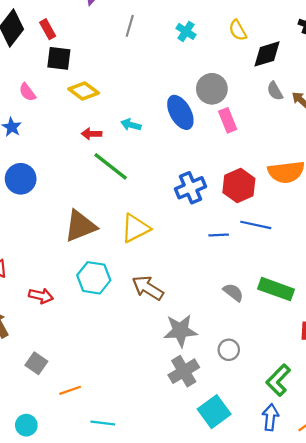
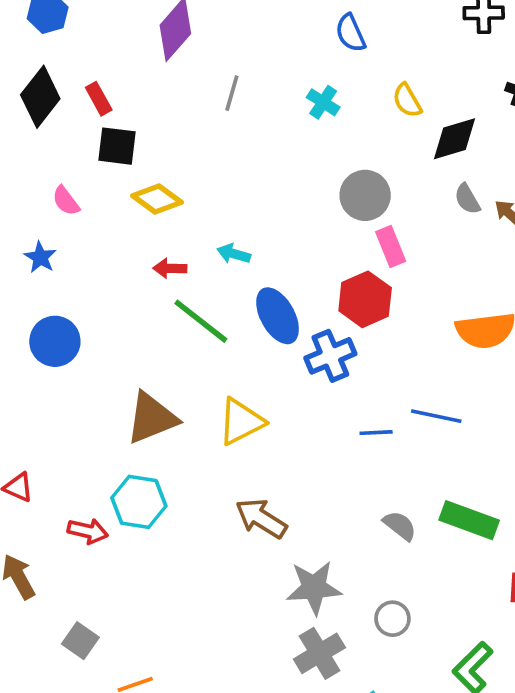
blue ellipse: (180, 112) -> (278, 316), moved
red hexagon: (239, 186) -> (365, 299), moved
cyan hexagon: (94, 278) -> (139, 502), moved

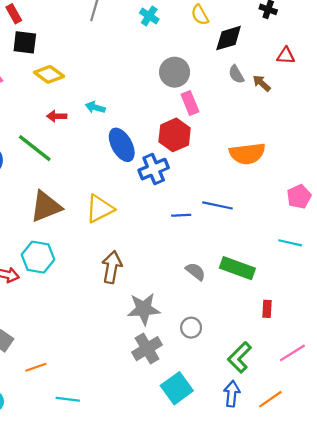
green line: (201, 321) -> (35, 148), moved
brown arrow: (261, 518) -> (112, 267), turned 68

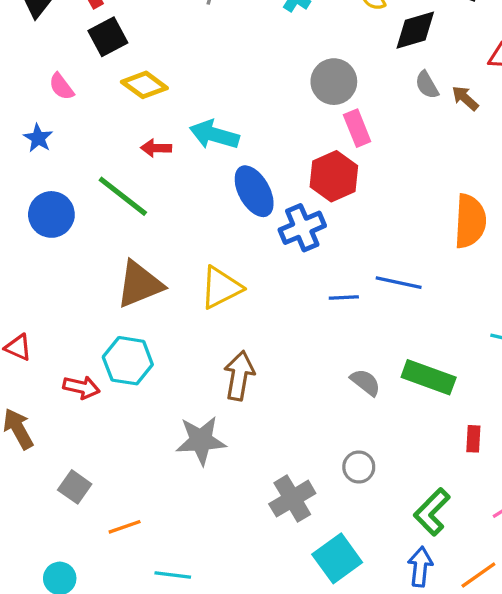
black square: (25, 42) -> (108, 37), turned -35
cyan arrow: (95, 107) -> (214, 135), size x1.6
orange semicircle: (247, 154) -> (470, 221), moved, turned -80
gray star: (144, 309) -> (201, 440), moved

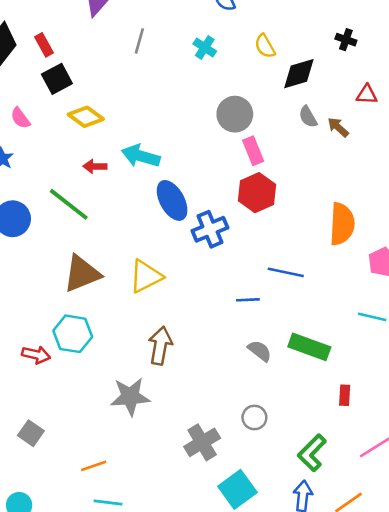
red hexagon: (334, 176) -> (257, 193), moved
blue line: (344, 298) -> (248, 300), moved
orange line: (125, 527) -> (94, 466), moved

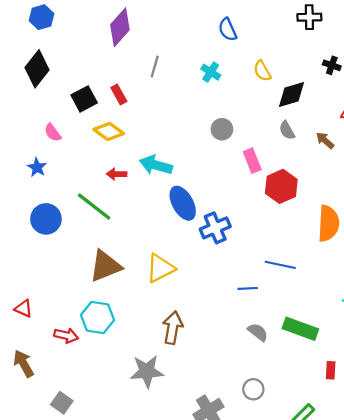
red rectangle: (44, 45) -> (119, 94), moved
gray circle: (235, 114) -> (222, 129), moved, size x0.7
gray semicircle: (308, 117) -> (287, 130), moved
red hexagon: (257, 193) -> (281, 186), moved

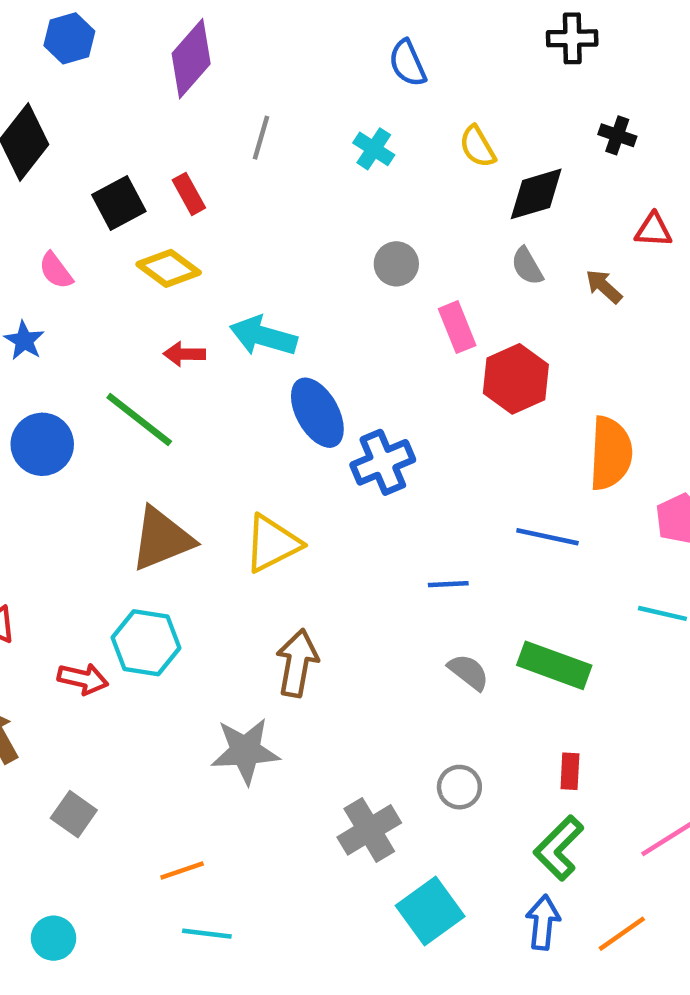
blue hexagon: (41, 17) -> (69, 38), moved
blue line: (280, 265) -> (547, 537), moved
red rectangle: (331, 370) -> (570, 771), moved

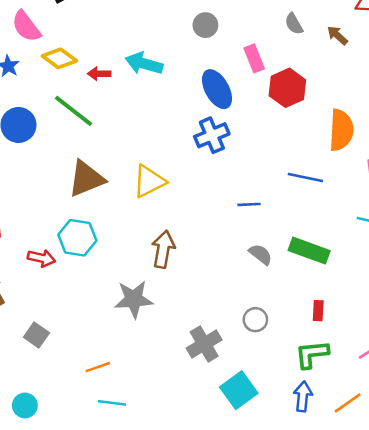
gray circle: (396, 264) -> (205, 25), moved
yellow diamond: (169, 268) -> (59, 58), moved
pink semicircle: (56, 271) -> (26, 26), size x1.5
blue ellipse: (317, 413) -> (217, 89), moved
green L-shape: (559, 848) -> (312, 354), turned 39

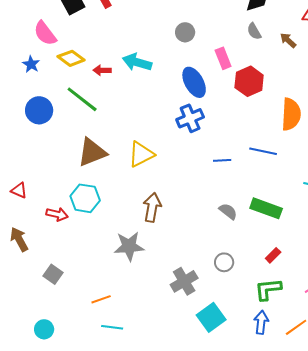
blue line: (249, 204) -> (222, 160), moved
red rectangle: (318, 311) -> (273, 255), turned 42

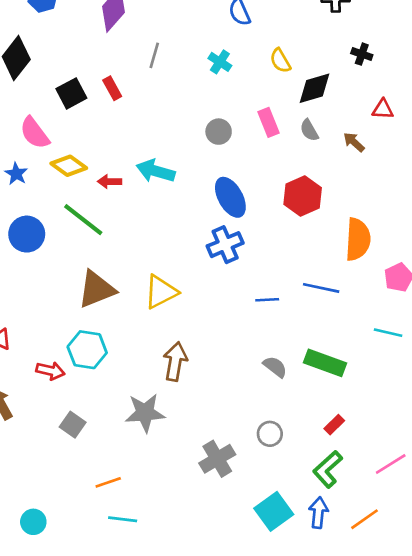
pink rectangle: (223, 58) -> (269, 122), moved
gray square: (53, 274) -> (73, 425), moved
green L-shape: (268, 289) -> (328, 469), turned -36
cyan square: (211, 317) -> (274, 511), moved

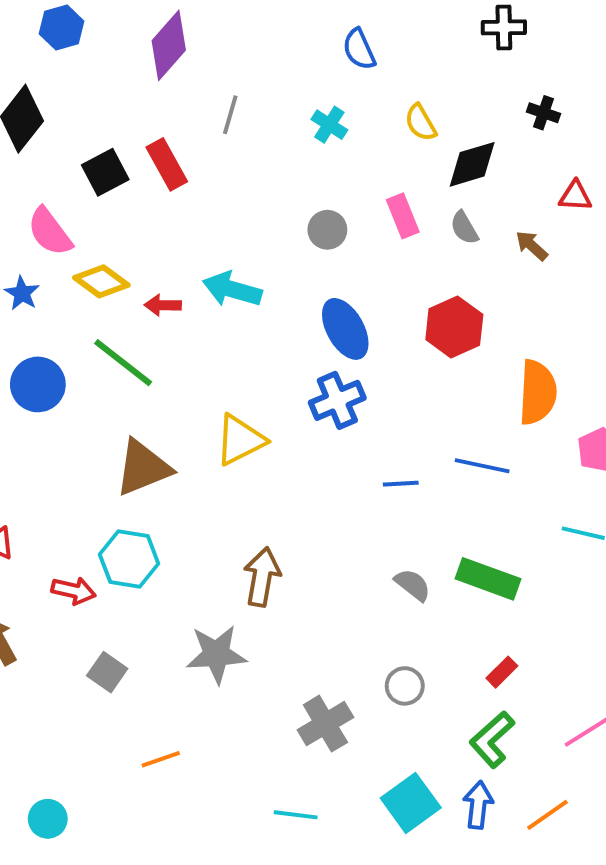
red rectangle: (112, 88) -> (167, 164), size x1.4
yellow triangle: (161, 292) -> (240, 440), moved
cyan line: (123, 519) -> (296, 815), moved

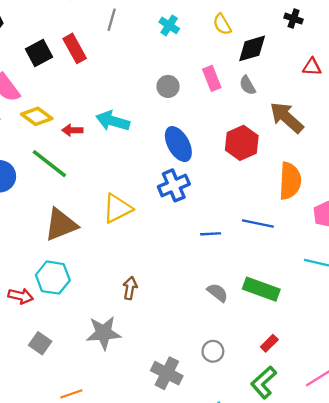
brown arrow: (532, 246) -> (287, 118), moved, size x1.8
brown arrow: (262, 577) -> (130, 288), size x0.7
gray cross: (325, 724) -> (167, 373), turned -32

